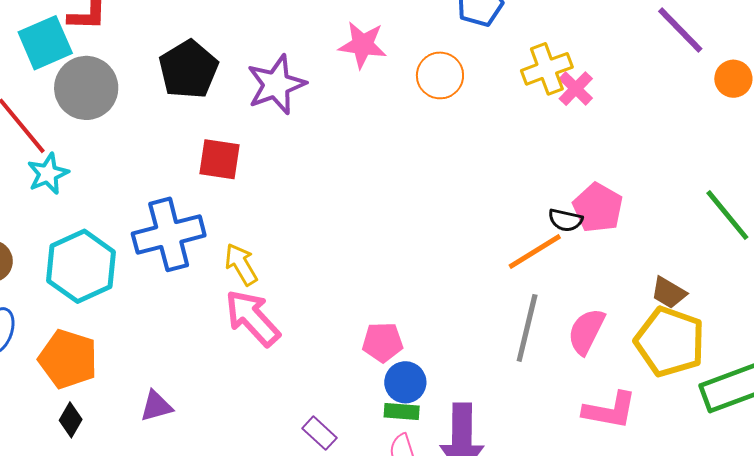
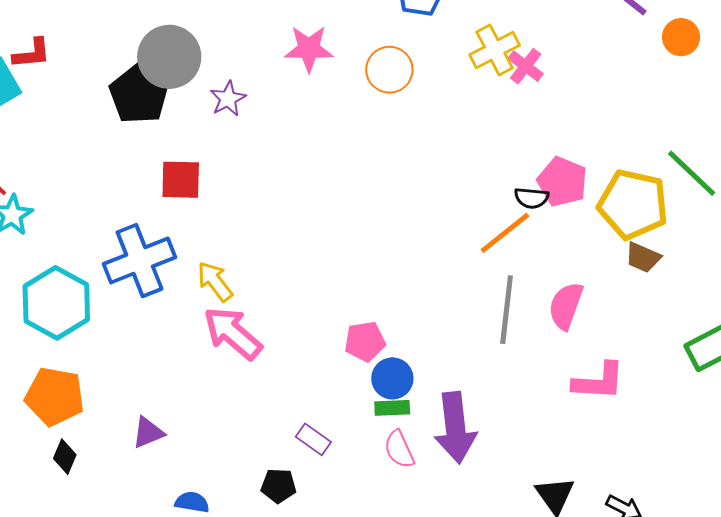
purple star: (276, 85) -> (228, 99), size x0.6
gray circle: (86, 88) -> (169, 57), moved
yellow pentagon: (670, 342) -> (633, 204), moved

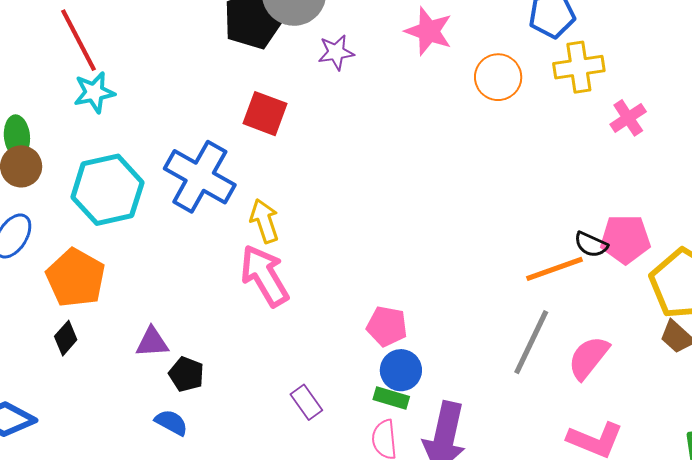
yellow cross: (495, 50) -> (579, 67), moved
pink pentagon: (562, 182) -> (625, 239), turned 30
blue cross: (139, 261) -> (200, 177), turned 32
black pentagon: (279, 486) -> (186, 374), moved

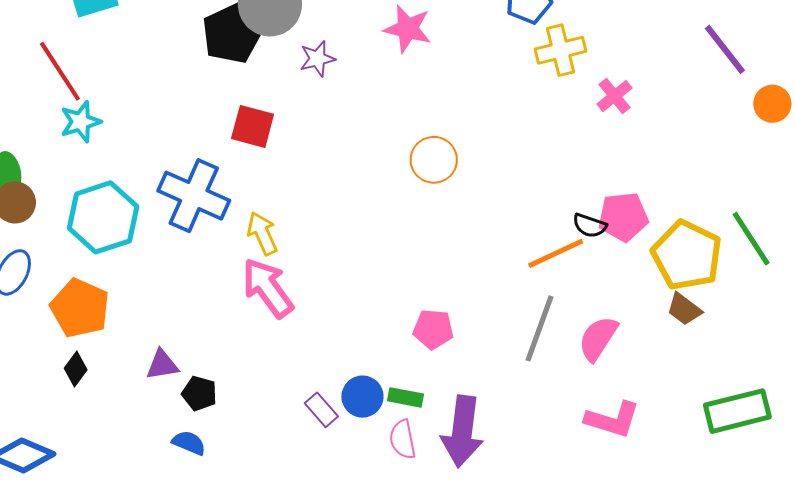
orange circle: (498, 77) -> (434, 160), moved
pink pentagon: (387, 326) -> (433, 329), moved
blue circle: (401, 370) -> (362, 397), moved

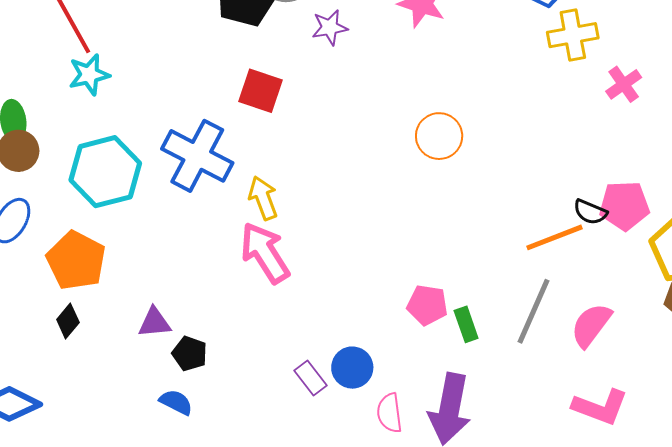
green rectangle: (406, 397) -> (466, 324), moved, turned 56

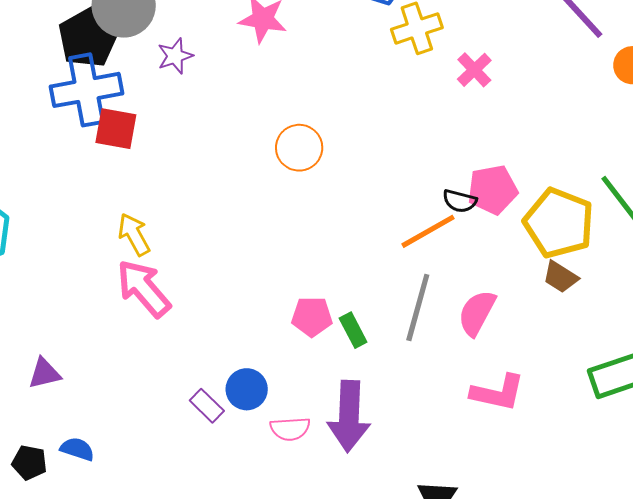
blue cross: (197, 156) -> (87, 90), moved, turned -30
black pentagon: (190, 354) -> (29, 463), moved
pink semicircle: (390, 413) -> (290, 429), turned -78

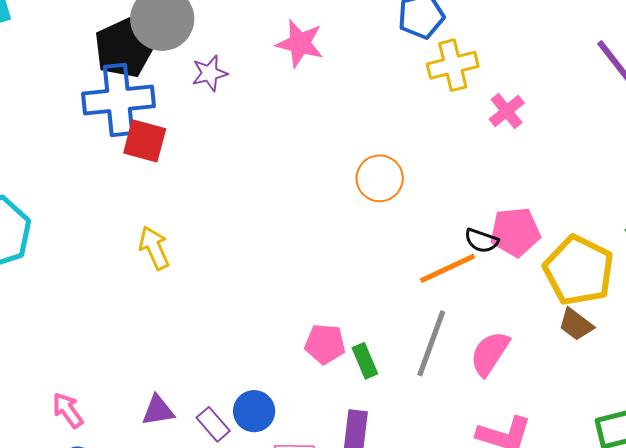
orange circle: (299, 148) -> (380, 178), moved
pink arrow: (144, 288) -> (68, 410), moved, size x0.6
purple triangle: (44, 373) -> (158, 410), moved

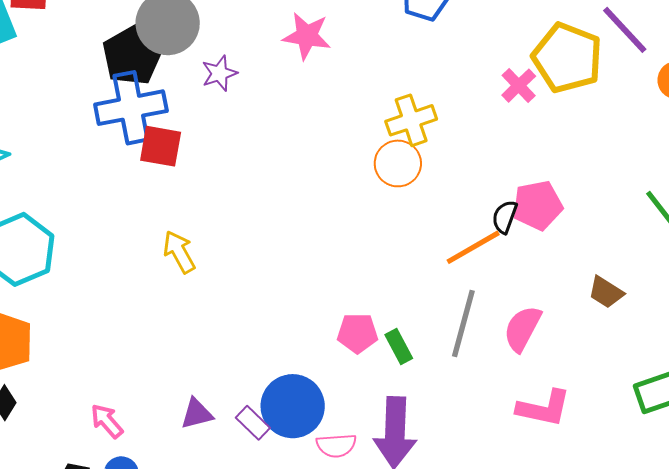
yellow cross: (453, 65) -> (411, 120), moved
black semicircle: (482, 241) -> (505, 217), turned 96
yellow pentagon: (579, 270) -> (567, 58), moved
blue circle: (254, 411) -> (293, 406), size x1.5

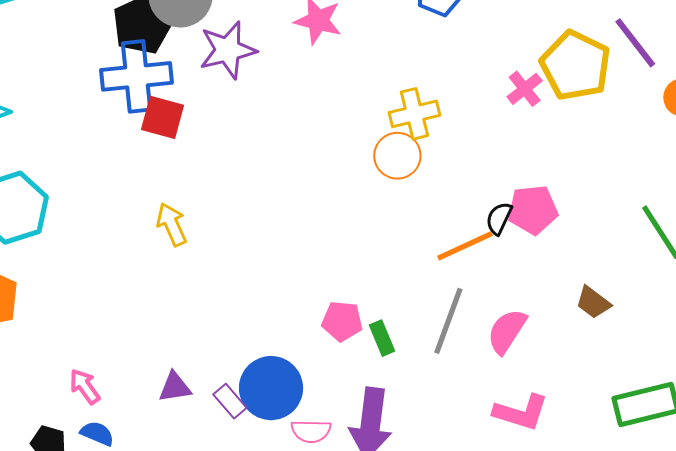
purple star: (219, 73) -> (228, 50), size x1.6

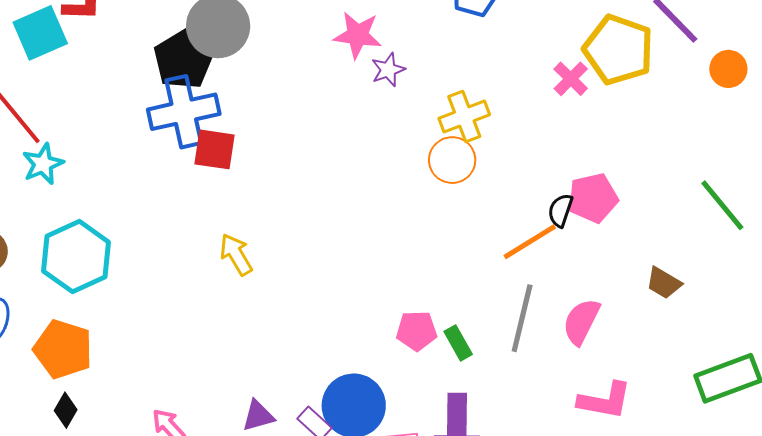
purple star: (228, 50) -> (388, 70), moved, size x0.6

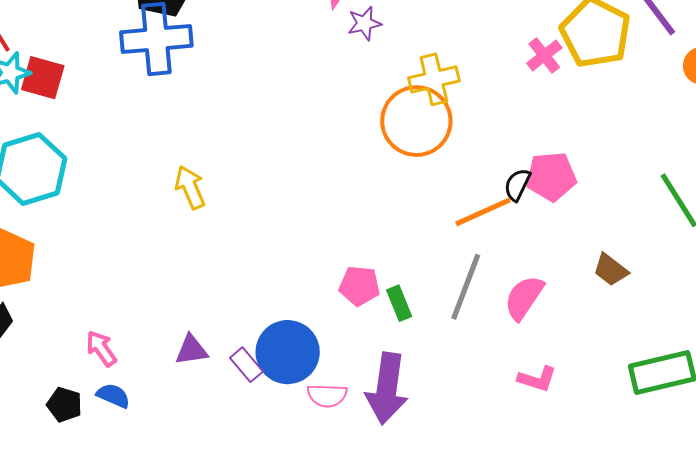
red square: (214, 149) -> (43, 78), moved
orange circle: (452, 160) -> (416, 121), size x1.5
pink L-shape: (605, 401) -> (537, 379), size x0.7

